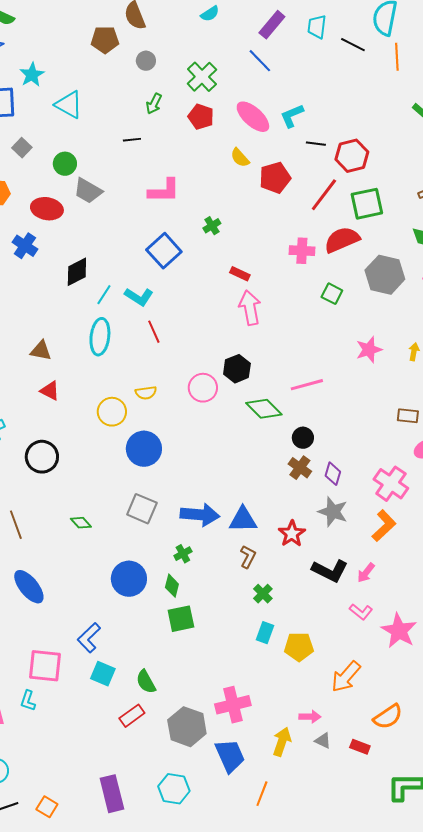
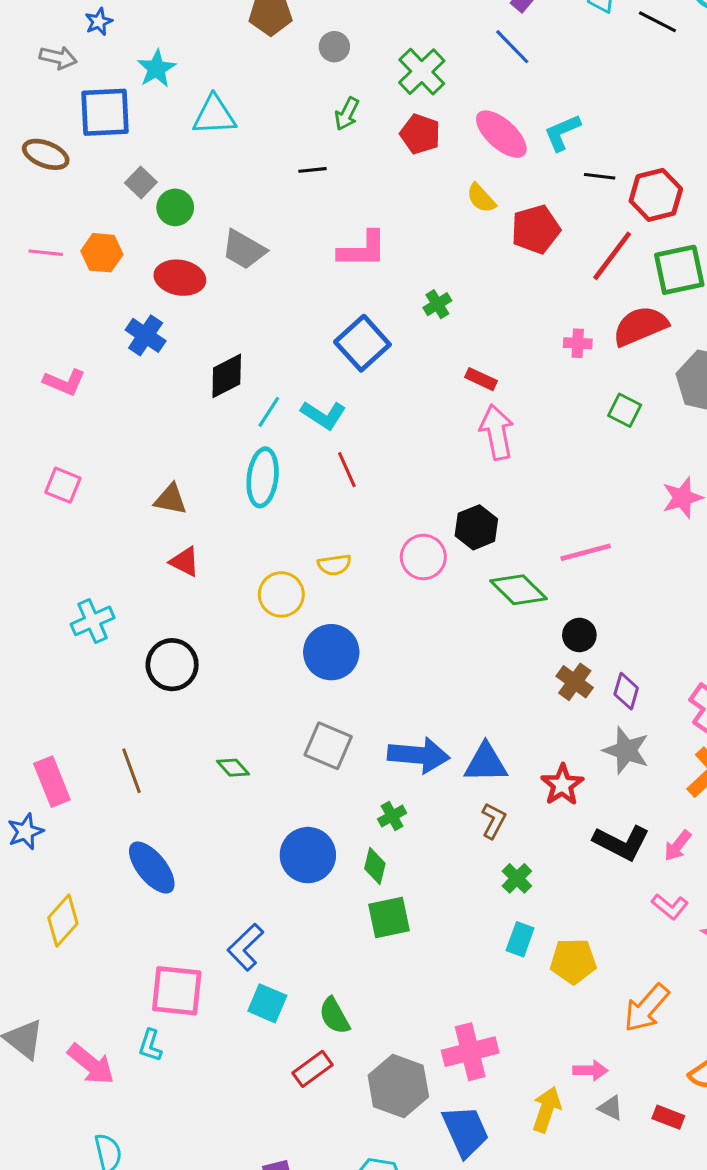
cyan triangle: (69, 105) -> (214, 115), turned -32
green circle: (65, 164) -> (175, 207), moved
pink cross: (302, 251) -> (578, 343), size x0.7

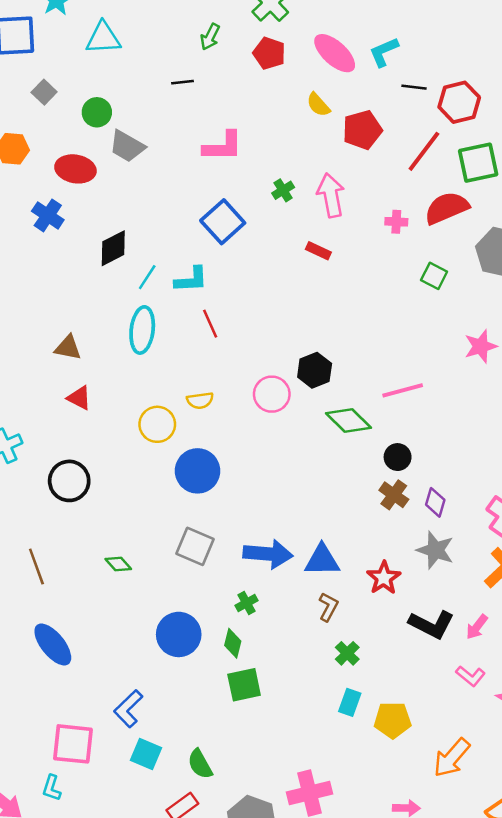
green circle: (175, 207) -> (97, 112), moved
cyan L-shape: (323, 415) -> (191, 280), turned -36
pink arrow: (497, 432) -> (331, 195), moved

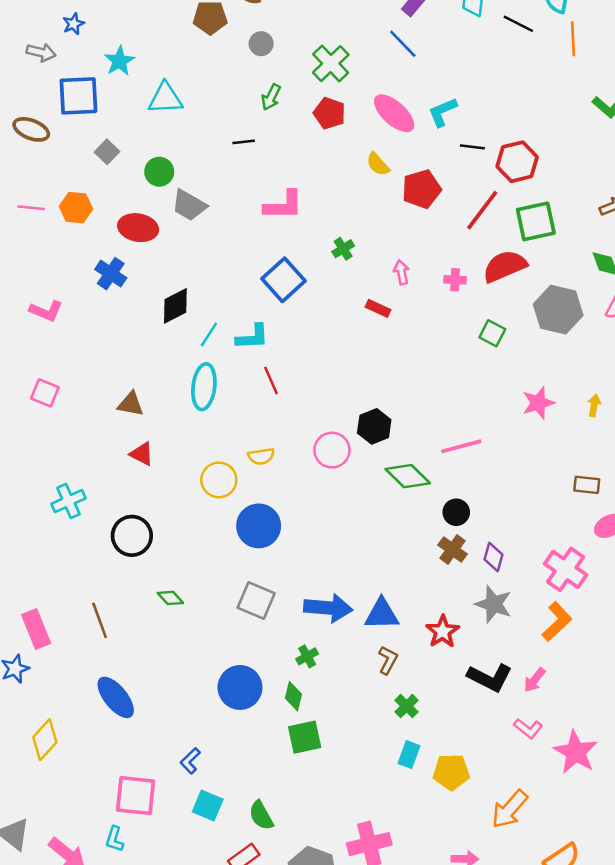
pink arrow: (331, 195) -> (402, 272), moved, size x0.6
green diamond: (118, 564) -> (170, 598), moved
blue L-shape: (128, 709) -> (190, 761), size x0.7

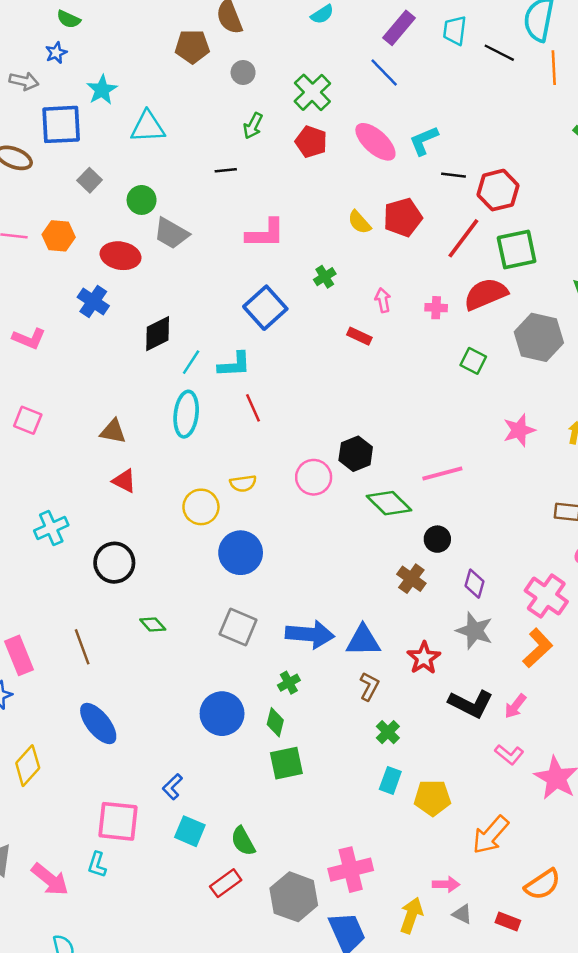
yellow semicircle: (378, 164) -> (359, 222), moved
brown cross: (452, 549) -> (411, 579), moved

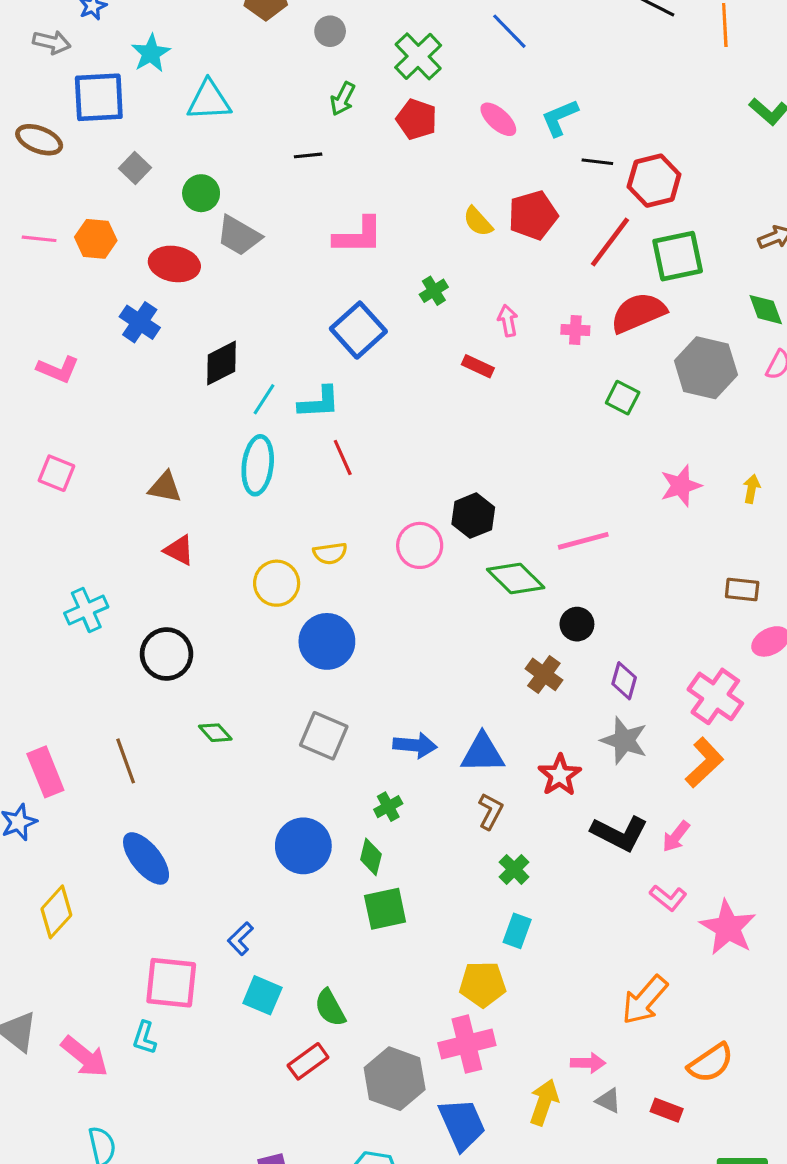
pink ellipse: (375, 142) -> (498, 119), size x0.7
blue arrow: (310, 634) -> (415, 745), size x0.7
yellow pentagon: (432, 798) -> (483, 984), moved

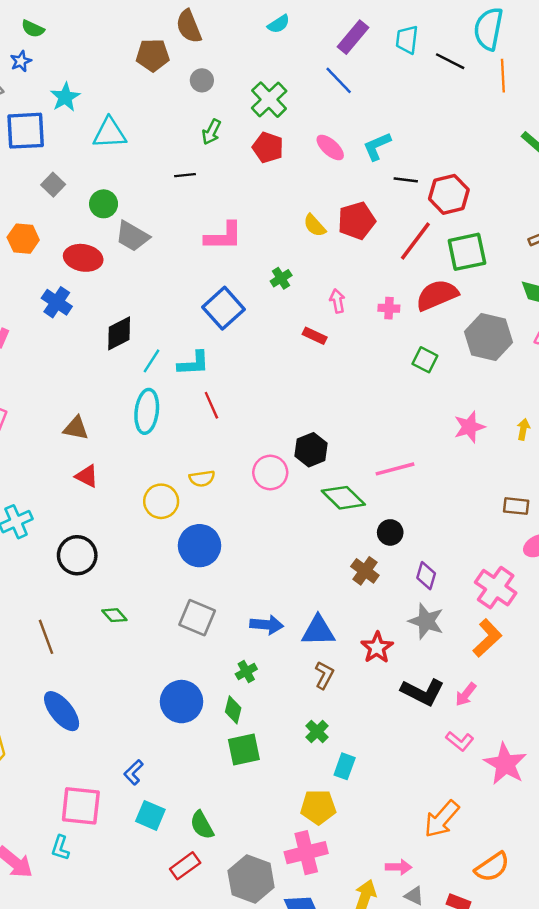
green cross: (514, 869) -> (317, 732), moved

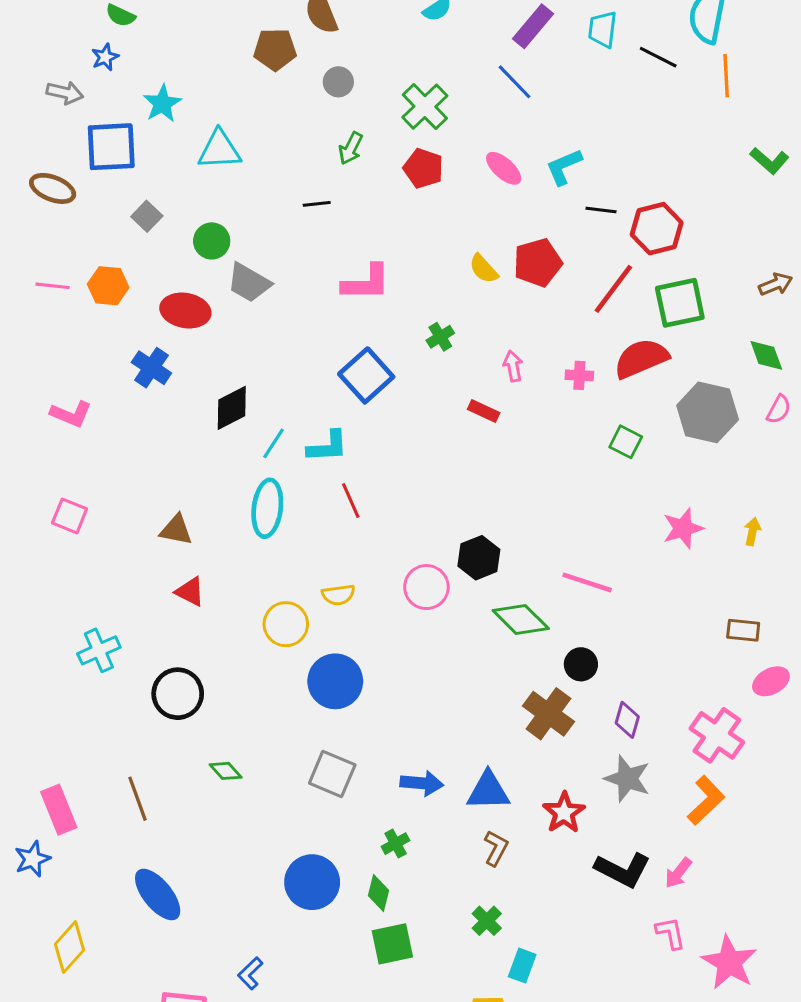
pink line: (395, 469) -> (587, 582), turned 33
brown cross: (365, 571) -> (548, 714), size x1.4
pink L-shape: (460, 741) -> (671, 933), turned -140

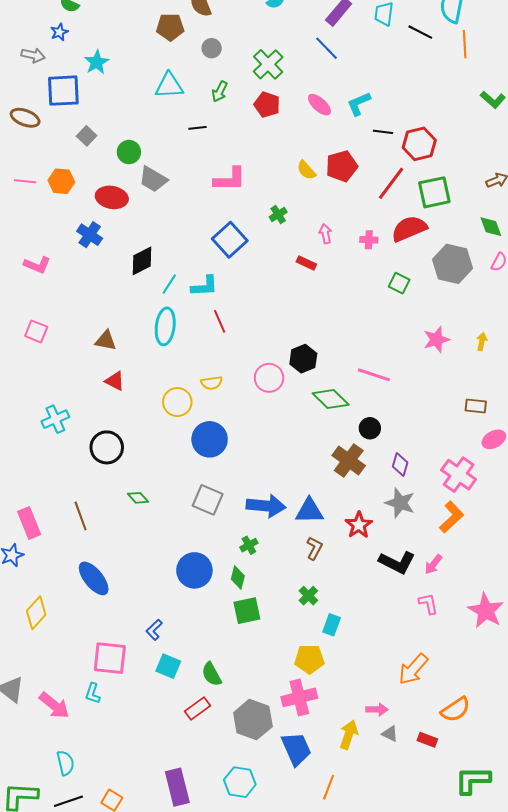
cyan triangle: (219, 150) -> (169, 85), moved
blue arrow: (422, 783) -> (266, 506), size x1.4
pink star: (729, 962) -> (486, 611), moved

